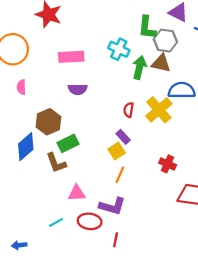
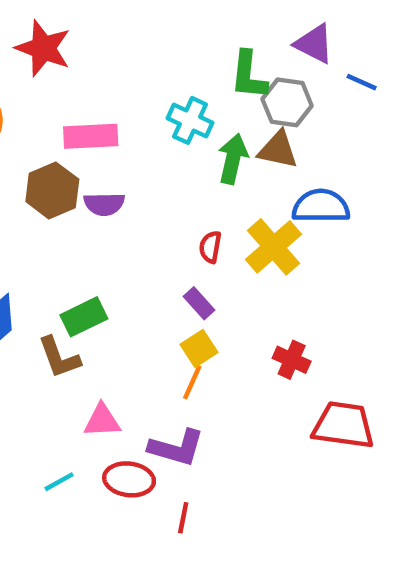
brown hexagon: (48, 122) -> (52, 190), moved
yellow square: (117, 151) -> (199, 348), moved

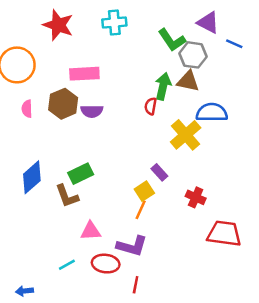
green L-shape: (249, 75) -> (172, 40), turned -40
cyan cross: (190, 120) -> (114, 23), moved, turned -30
red semicircle: (210, 247) -> (151, 106), moved
purple rectangle: (199, 303) -> (159, 172), moved

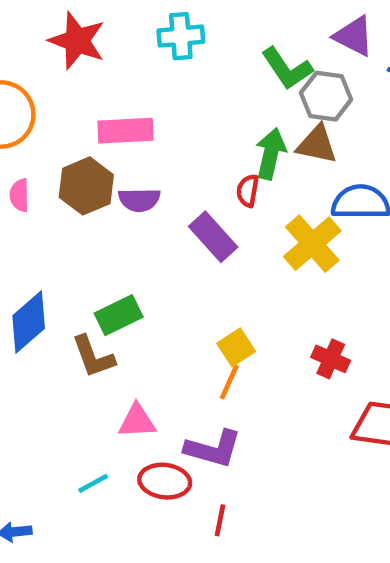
purple rectangle: (159, 172) -> (213, 237), moved, size x1.5

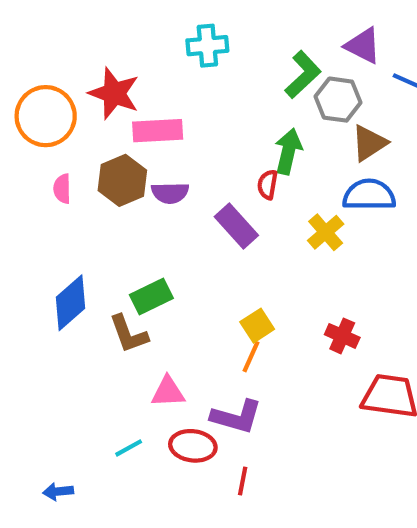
red star: (77, 41) -> (114, 93), moved
green L-shape: (287, 68) -> (303, 75), turned -99
brown triangle: (317, 144) -> (369, 143), moved, turned -45
yellow cross: (312, 244) -> (326, 232), size x0.7

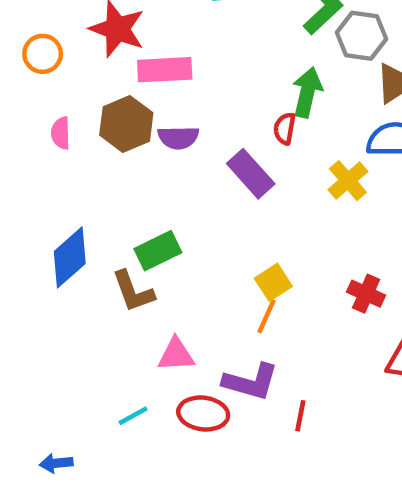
orange circle: (46, 116) -> (43, 54), size x0.6
red line: (243, 481) -> (300, 416), moved

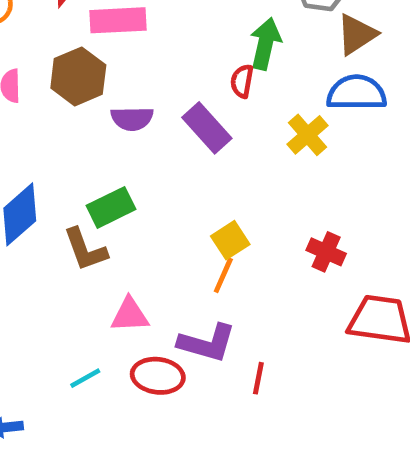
purple semicircle: (178, 138) -> (132, 119), moved

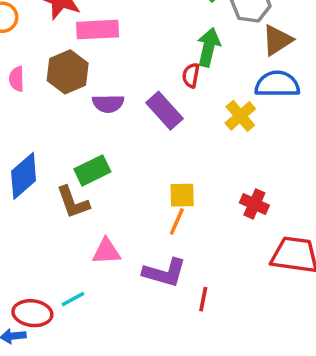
yellow square: (230, 240) -> (182, 195), turned 32
red ellipse: (158, 376) -> (32, 313), moved

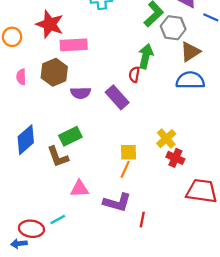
yellow cross: (240, 116) -> (166, 139), moved

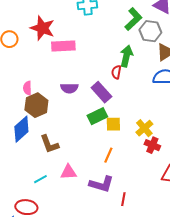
brown hexagon: (54, 72) -> (36, 105), moved
pink semicircle: (21, 77) -> (27, 88), moved
green rectangle: (70, 136) -> (97, 116), moved
yellow square: (129, 152) -> (113, 124), moved
cyan line: (58, 220) -> (40, 179), moved

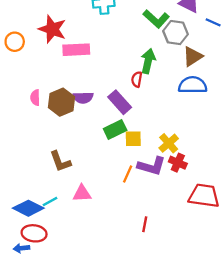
green L-shape: (133, 19) -> (156, 19), turned 85
brown hexagon: (36, 105) -> (61, 102), moved
blue diamond: (21, 129) -> (28, 208), moved, turned 68
purple L-shape: (101, 184) -> (152, 166), moved

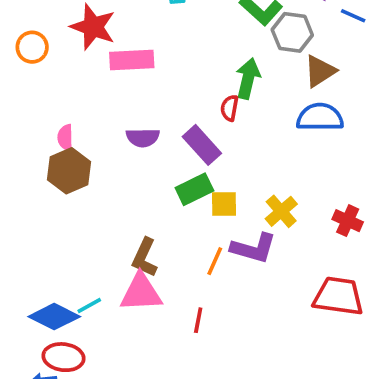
brown hexagon: (61, 102) -> (69, 171), moved
brown L-shape: (60, 161) -> (145, 257), moved, turned 45
red cross: (178, 163) -> (348, 221), moved
pink triangle: (82, 193) -> (141, 293), size x1.4
red line: (145, 224) -> (198, 320), moved

